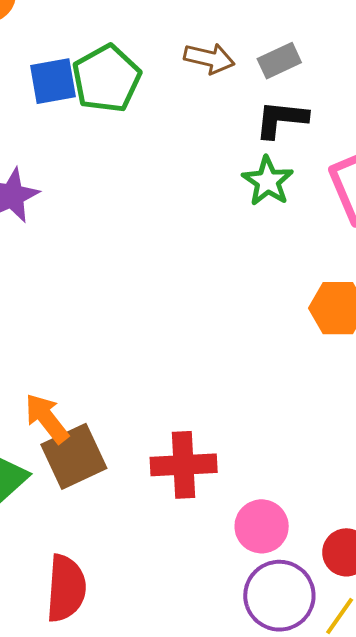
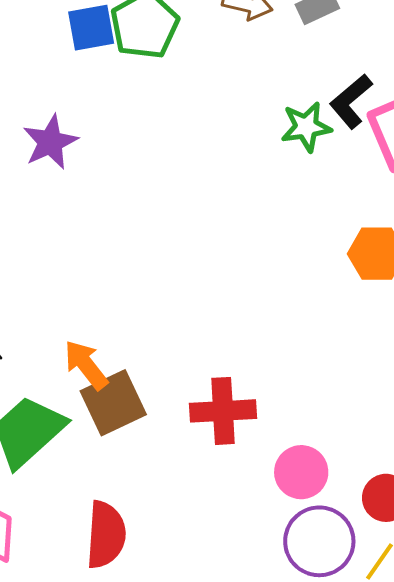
black L-shape: (281, 119) -> (351, 101), moved, turned -46
green star: (268, 181) -> (306, 127), turned 30

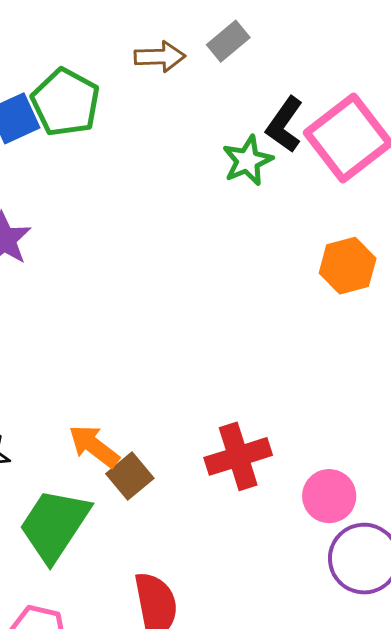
brown square: (113, 403) -> (130, 476), size x0.7

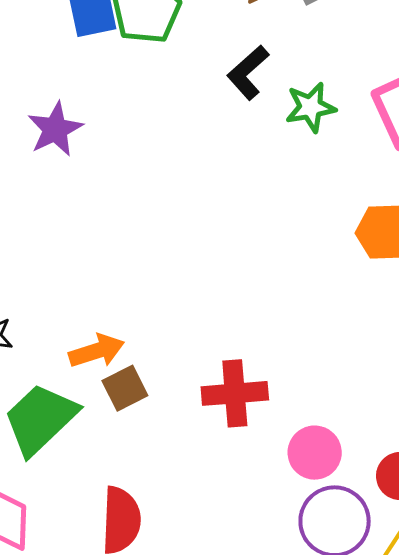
black L-shape: (284, 125) -> (248, 72), moved
orange arrow: (94, 446) -> (97, 351), turned 112

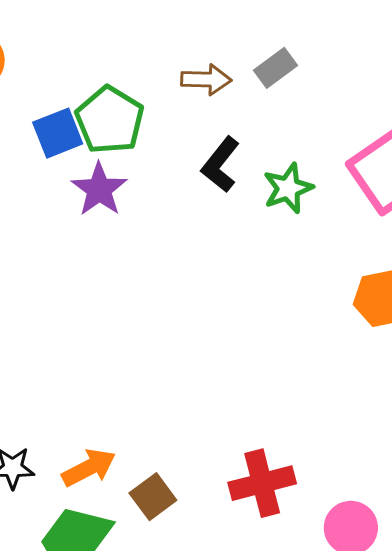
purple star: (55, 129) -> (99, 189), moved
orange arrow: (97, 351) -> (89, 468), moved

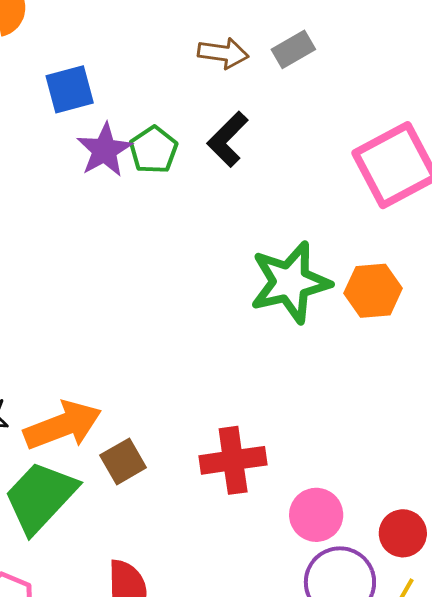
green pentagon: (110, 120) -> (153, 150), moved, size x0.7
green star: (288, 188) -> (290, 282), moved, size x1.6
orange arrow: (89, 468) -> (63, 425), size x1.4

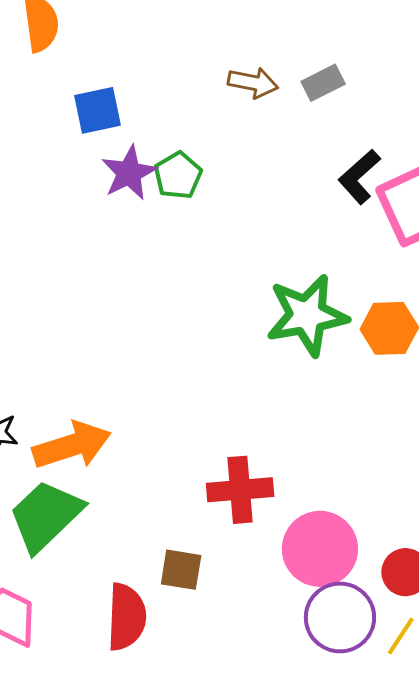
black L-shape: (228, 139) -> (359, 177), moved
brown square: (123, 461) -> (181, 570), moved, turned 36
pink circle: (316, 515) -> (320, 549), size x1.4

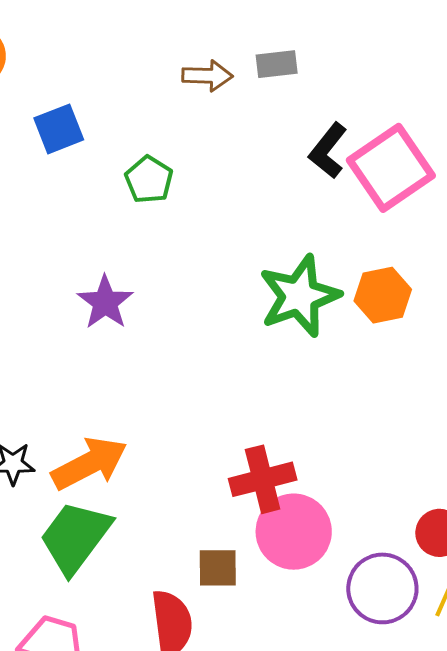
gray rectangle: (323, 83) -> (277, 64), turned 30
purple star: (129, 173) -> (105, 302), moved
pink circle: (320, 549) -> (294, 532), moved

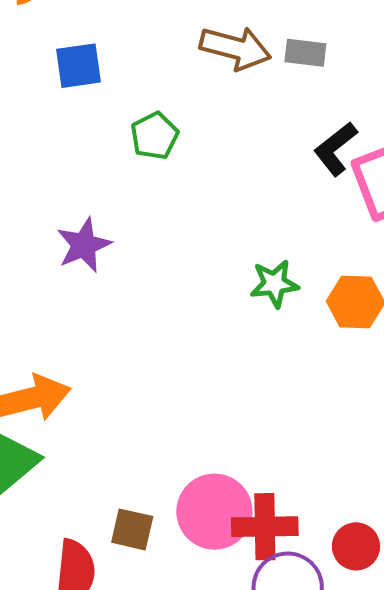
brown arrow: (207, 76) -> (235, 48), size x1.4
green star: (300, 296) -> (274, 284), size x0.6
red cross: (263, 479) -> (265, 527), moved

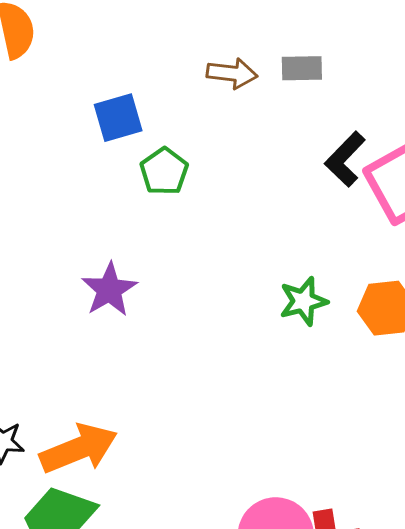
brown arrow: (235, 48) -> (232, 73), size x0.7
blue square: (78, 66) -> (118, 118), moved

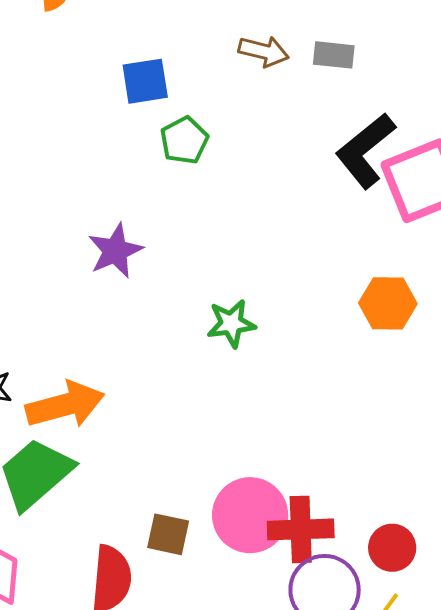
black L-shape: (345, 159) -> (365, 151), size x1.4
green star: (303, 301) -> (231, 323), moved

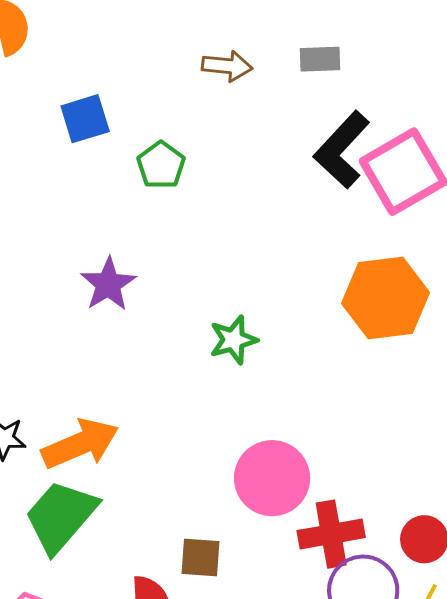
gray rectangle: (334, 55) -> (320, 59), moved
blue square: (145, 81) -> (85, 119), moved
orange hexagon: (388, 303) -> (386, 298), size x1.5
pink circle: (250, 515) -> (272, 478), moved

